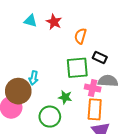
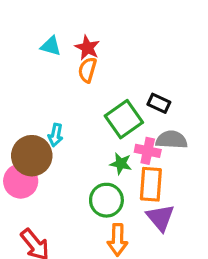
orange semicircle: (80, 36) -> (87, 70), moved
green square: (77, 68) -> (124, 119), turned -30
green star: (65, 97) -> (121, 164), moved
green circle: (50, 117) -> (106, 200), moved

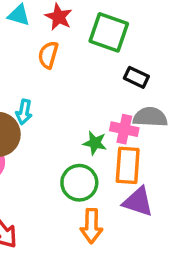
orange semicircle: (87, 70) -> (48, 55), moved
green square: (124, 119) -> (109, 32), moved, turned -36
purple triangle: (160, 218) -> (138, 202), turned -32

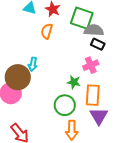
gray semicircle: (150, 117) -> (94, 30), moved
pink cross: (124, 129) -> (91, 65), moved, turned -35
purple triangle: (138, 202) -> (99, 116), turned 42

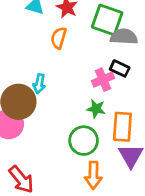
black rectangle: (98, 44) -> (120, 68), moved
pink cross: (91, 65) -> (103, 80), moved

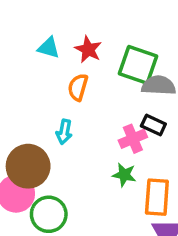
cyan arrow: (39, 84) -> (64, 132), moved
green circle: (84, 141) -> (49, 214), moved

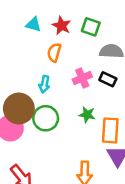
green square: (138, 65) -> (91, 27), moved, size x0.7
pink cross: (133, 139) -> (82, 78), moved
green circle: (49, 214) -> (46, 118), moved

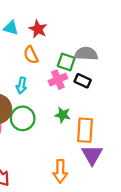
green square: (91, 27) -> (66, 62), moved
orange semicircle: (54, 52) -> (31, 55), turned -42

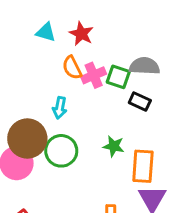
pink cross: (58, 80) -> (94, 75), moved

